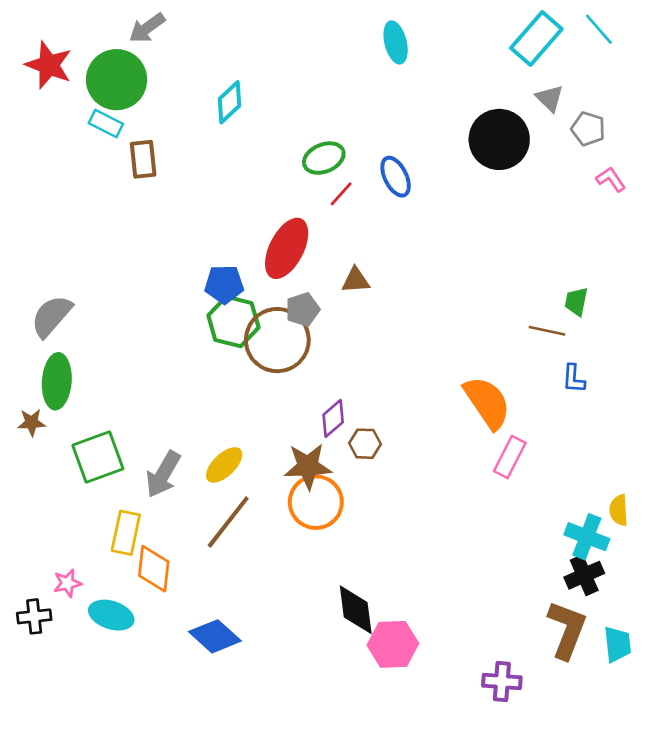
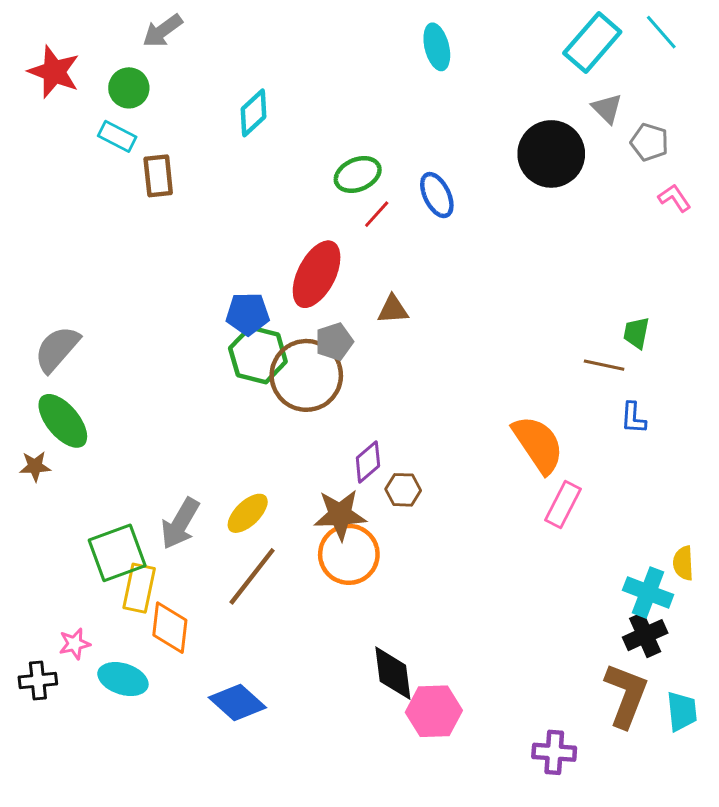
green circle: (117, 80) -> (129, 88), size x0.6
green ellipse: (57, 381) -> (63, 421), turned -44
green square: (98, 457) -> (117, 553), moved

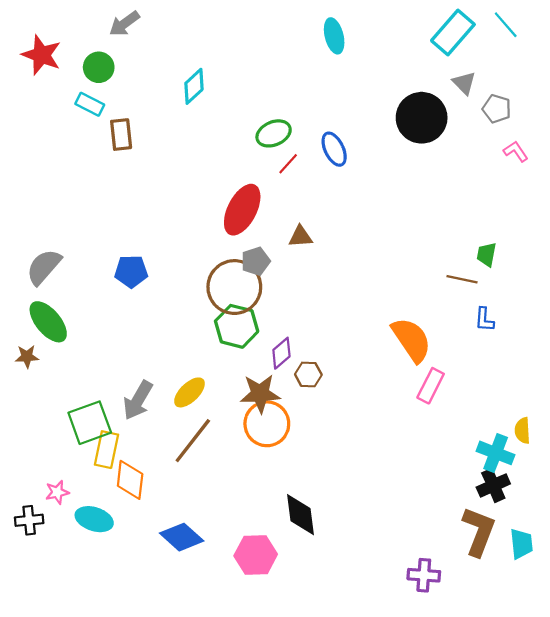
blue pentagon: (248, 314) -> (131, 271), moved
green hexagon: (258, 355) -> (237, 326), moved
pink hexagon: (434, 711) -> (256, 555), moved

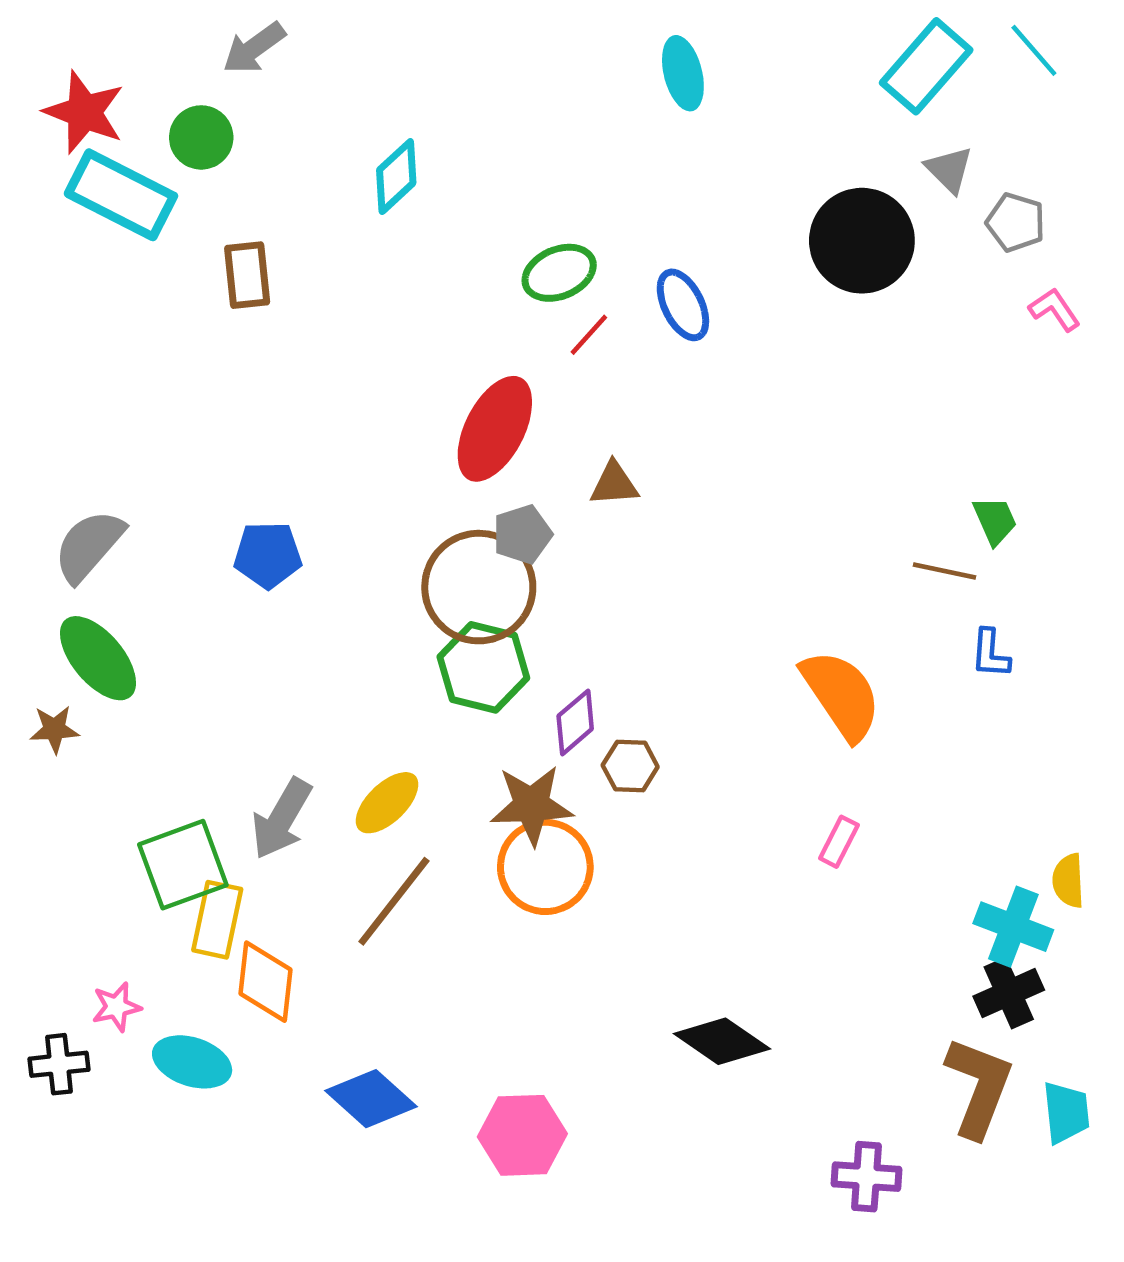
cyan rectangle: (90, 104) -> (121, 195), moved, size x1.8
green trapezoid: (487, 255) -> (995, 521), turned 145
pink rectangle: (431, 386) -> (839, 842), moved, size x0.7
black diamond: (300, 515) -> (722, 1041), moved, turned -48

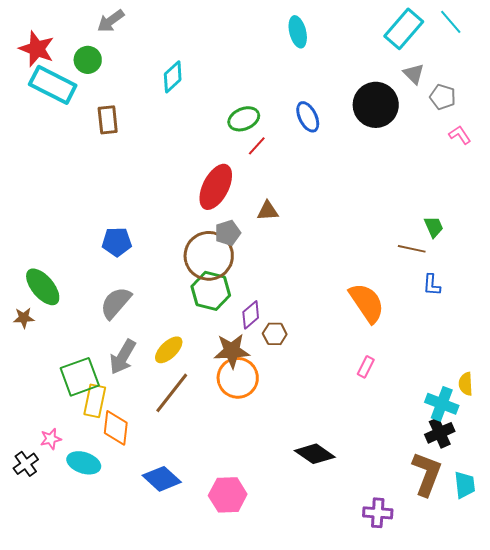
blue ellipse: (683, 305) -> (308, 117), moved
gray semicircle: (89, 546) -> (116, 303), moved
black cross: (59, 1064) -> (26, 464), turned -30

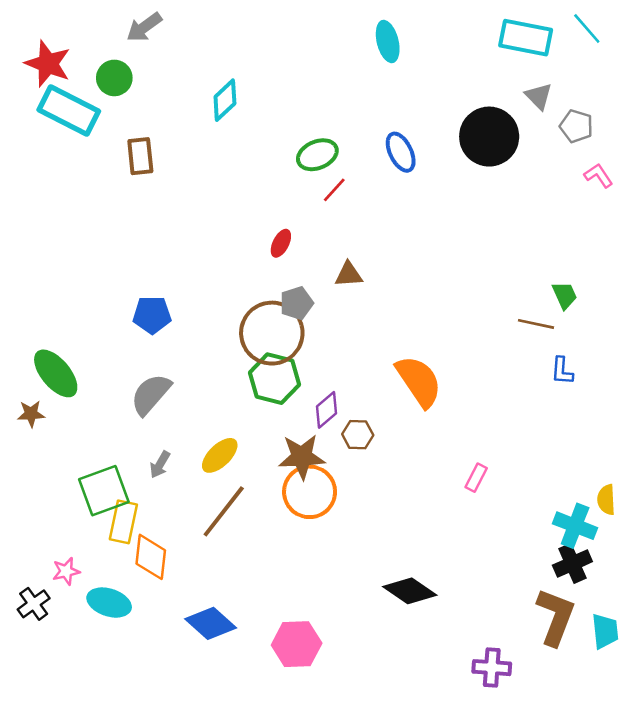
cyan rectangle: (404, 29) -> (526, 38), turned 60
red ellipse: (216, 187) -> (281, 243), size x0.5
orange semicircle: (367, 303) -> (419, 381), moved
gray arrow: (123, 357) -> (160, 465), size x0.6

